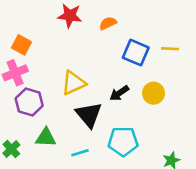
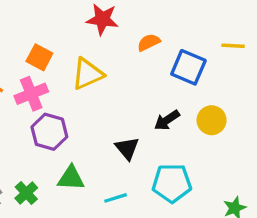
orange semicircle: (108, 23) -> (149, 42), moved
yellow line: (170, 49) -> (233, 46), moved
yellow triangle: (74, 83) -> (87, 74), moved
black triangle: (89, 115) -> (127, 148), size x0.7

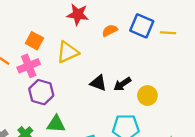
blue square: (188, 67) -> (142, 26), moved
yellow circle: (212, 120) -> (147, 96), moved
black triangle: (127, 148) -> (98, 83), moved, turned -30

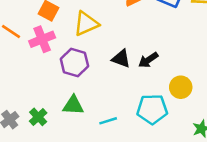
purple hexagon: (41, 92) -> (74, 63), moved
yellow circle: (147, 96) -> (181, 87), moved

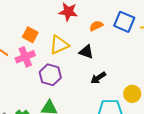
black triangle: (121, 59) -> (86, 52), moved
black arrow: (148, 60) -> (98, 78), moved

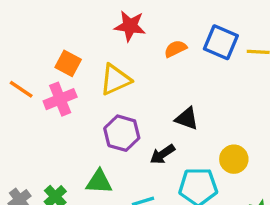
black triangle: (86, 52) -> (187, 119), moved
purple hexagon: (50, 75) -> (122, 133), moved
black arrow: (98, 78) -> (162, 154), moved

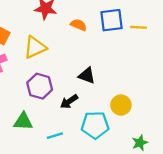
blue square: (221, 42) -> (112, 20), turned -30
orange semicircle: (175, 49) -> (79, 25), turned 49

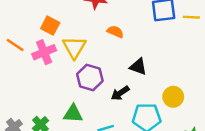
orange semicircle: (79, 25) -> (115, 32), moved
yellow triangle: (35, 47) -> (74, 47), moved, turned -35

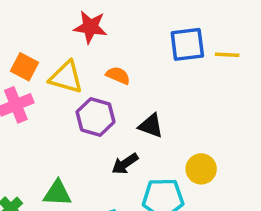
yellow triangle: (74, 47) -> (66, 77), moved, turned -45
purple hexagon: (90, 77) -> (96, 117), moved

